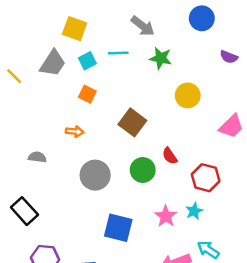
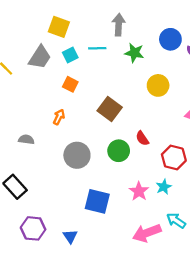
blue circle: (202, 18) -> (170, 39), moved
gray arrow: (143, 26) -> (119, 25), turned -125
orange arrow: (75, 131) -> (59, 117), turned -70

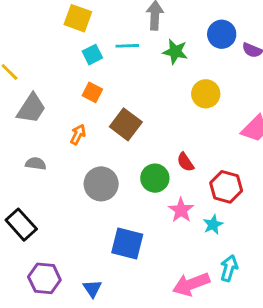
gray trapezoid: (40, 57) -> (31, 108), moved
brown square: (110, 109) -> (126, 124), moved
pink star: (139, 191) -> (181, 210), moved
cyan arrow: (176, 221) -> (229, 268), turned 72

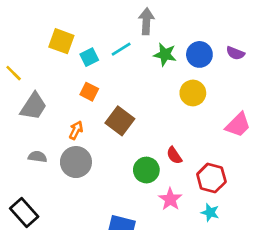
yellow square: (78, 18) -> (61, 41), moved
blue circle: (222, 34) -> (199, 54), moved
cyan line: (127, 46) -> (121, 49), turned -30
gray circle: (101, 184) -> (76, 162), moved
cyan star: (213, 225) -> (210, 213), moved, turned -30

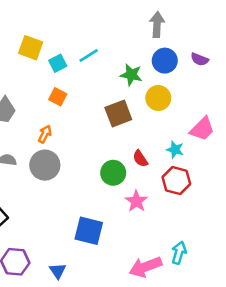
gray arrow: (146, 21) -> (157, 25), moved
green star: (165, 54) -> (131, 75), moved
brown square: (120, 121) -> (118, 113), moved, turned 32
cyan star: (210, 213) -> (175, 150), moved

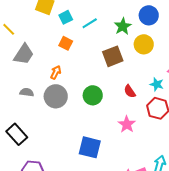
cyan line: (89, 55) -> (90, 23), moved
green star: (131, 75) -> (123, 26), turned 30
green circle: (113, 173) -> (93, 95), moved

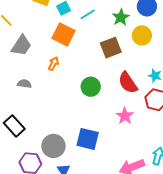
orange square: (66, 43) -> (64, 34), size x1.6
red semicircle: (130, 91) -> (128, 83), size x1.6
gray circle: (56, 96) -> (53, 146), moved

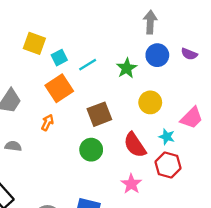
orange square: (64, 34) -> (59, 88), turned 30
yellow circle: (142, 35) -> (150, 102), moved
brown square: (111, 48) -> (99, 114), moved

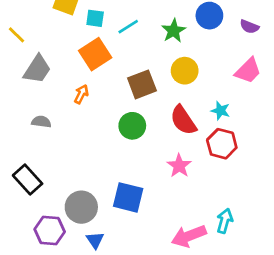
purple semicircle: (189, 54) -> (249, 27), moved
cyan square: (59, 58) -> (95, 18), turned 35
yellow circle: (150, 102) -> (185, 71), moved
pink trapezoid: (192, 118) -> (248, 71), moved

